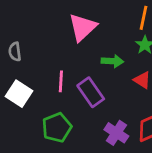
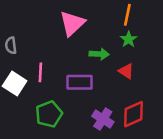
pink line: (61, 81) -> (40, 72), moved
purple rectangle: (91, 92) -> (80, 82), turned -55

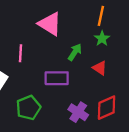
pink triangle: (72, 23) -> (50, 24), turned -45
green arrow: (99, 54) -> (75, 52), turned -60
pink line: (40, 72) -> (20, 53), moved

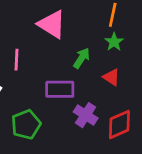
purple cross: (78, 112) -> (86, 115), moved

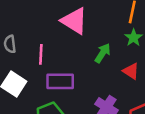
purple rectangle: (60, 89) -> (60, 81), moved

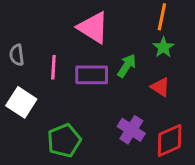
purple rectangle: (60, 81) -> (92, 75), moved

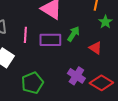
green star: (163, 47) -> (105, 22), moved
red diamond: (170, 141) -> (101, 83), turned 55

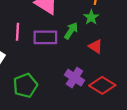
green star: (105, 22) -> (91, 17), moved

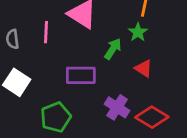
pink line: (17, 32) -> (46, 32), moved
purple rectangle: (45, 37) -> (81, 75), moved

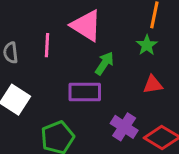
green arrow: (113, 49) -> (104, 63), moved
red triangle: (143, 68) -> (153, 85), turned -42

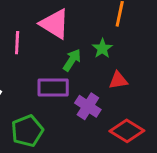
green star: (147, 45) -> (102, 48), moved
purple cross: (124, 127) -> (88, 106), moved

